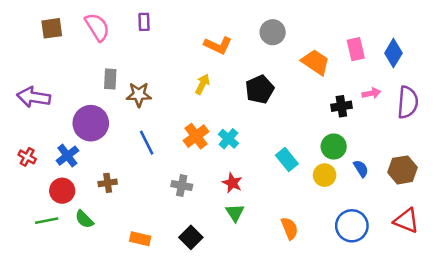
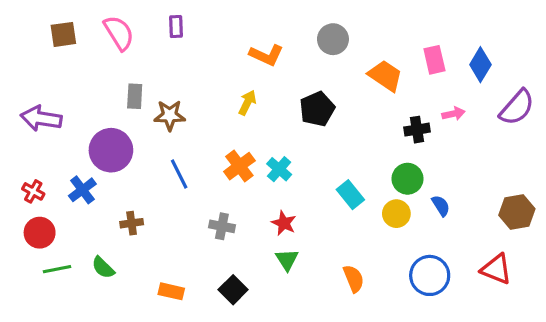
purple semicircle: (408, 102) -> (517, 107), moved, turned 36
brown hexagon: (403, 170) -> (517, 212), moved
red circle: (62, 191) -> (40, 233), moved

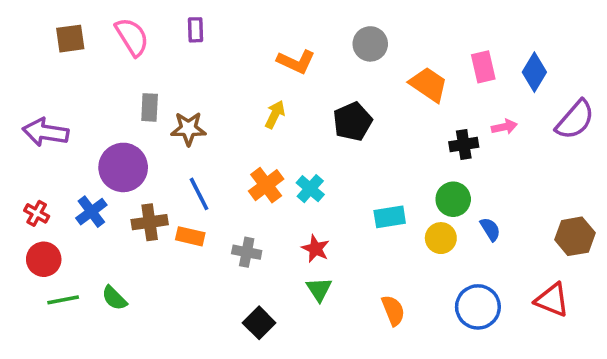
cyan rectangle: (350, 195) -> (390, 217), turned -60
brown cross: (132, 223) -> (150, 222), moved, size x1.4
orange rectangle: (171, 291) -> (190, 236), moved

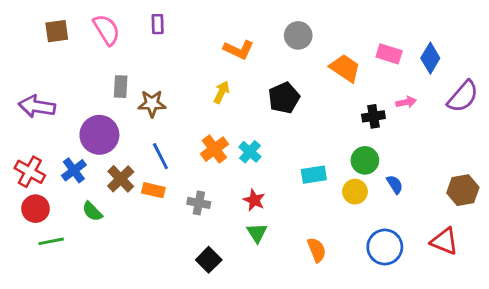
pink rectangle: (483, 67) -> (389, 54), turned -60
red cross: (37, 213) -> (30, 172), size x1.5
brown cross: (150, 222) -> (121, 179), turned -36
green semicircle: (114, 298) -> (92, 211), moved

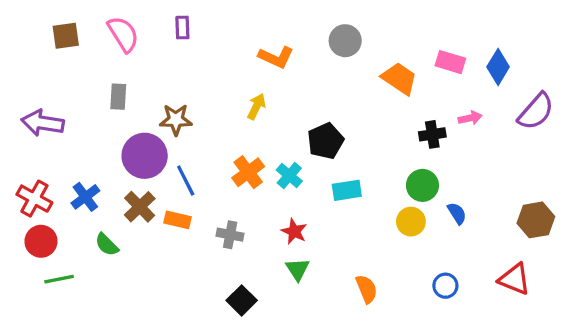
gray rectangle: (121, 87) -> (118, 97), moved
black pentagon: (284, 98) -> (325, 141), moved
purple circle: (99, 135) -> (145, 156), moved
cyan rectangle: (314, 175) -> (347, 190), moved
blue circle: (385, 247) -> (445, 286), size x0.6

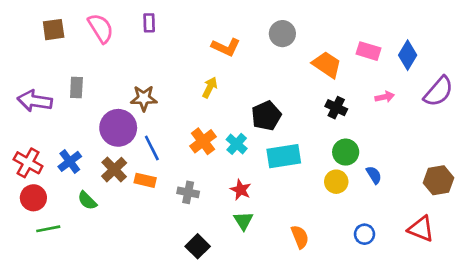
gray rectangle: (118, 97) -> (76, 87), moved
black cross: (432, 134) -> (336, 108), moved, turned 35
cyan rectangle: (347, 190) -> (284, 156), size x1.4

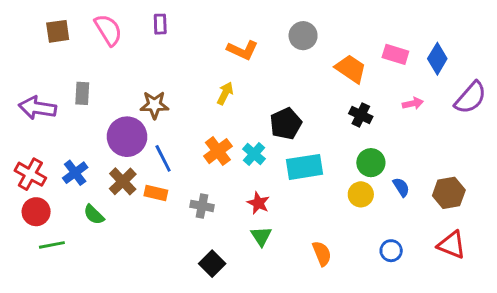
brown hexagon: (439, 180) -> (449, 193), moved

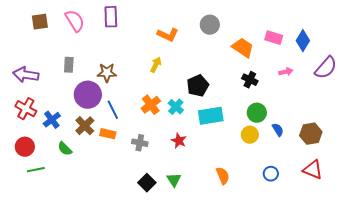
purple rectangle: (160, 24) -> (111, 17), size x1.5
gray rectangle: (82, 93) -> (69, 65), moved
red cross: (30, 174) -> (26, 109), moved
green triangle: (261, 236) -> (174, 180), moved

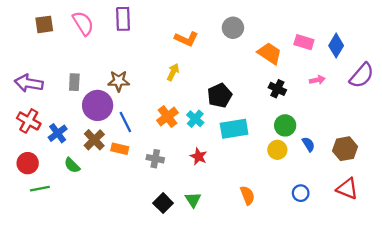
gray rectangle: (69, 65) -> (74, 82), moved

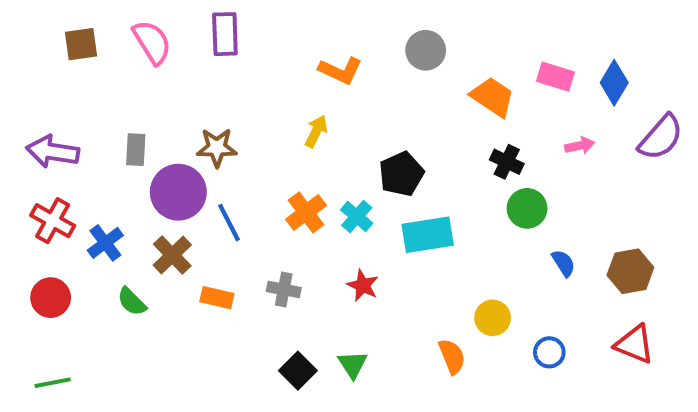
green circle: (285, 125) -> (527, 208), moved
orange rectangle: (120, 149) -> (217, 298), moved
yellow circle: (277, 150) -> (493, 318), moved
green line: (40, 189) -> (53, 383), moved

